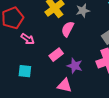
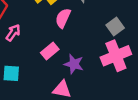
pink arrow: (28, 39) -> (13, 33), turned -88

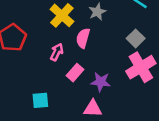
pink arrow: (13, 33) -> (57, 52), moved

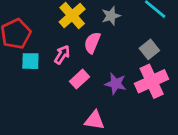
purple star: (101, 82) -> (116, 84), moved
cyan square: (40, 100) -> (30, 61), moved

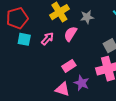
pink rectangle: (79, 79) -> (69, 66), moved
purple star: (116, 84) -> (82, 83), moved

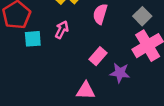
pink semicircle: (70, 34) -> (100, 14), moved
pink triangle: (62, 89) -> (86, 91), moved

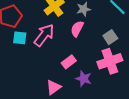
pink arrow: (62, 30) -> (44, 35), size x1.6
pink triangle: (86, 91) -> (54, 87), turned -49

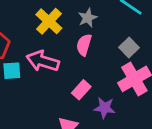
pink arrow: (44, 35) -> (43, 61), turned -100

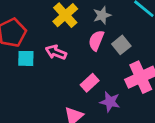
gray square: (129, 47) -> (121, 45), moved
pink arrow: (43, 61) -> (56, 52), size x0.7

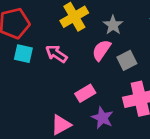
gray star: (102, 15) -> (113, 25), turned -30

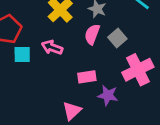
pink rectangle: (85, 93) -> (87, 77), turned 36

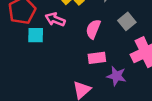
pink semicircle: (92, 34) -> (93, 29), moved
pink arrow: (52, 47) -> (55, 19), moved

